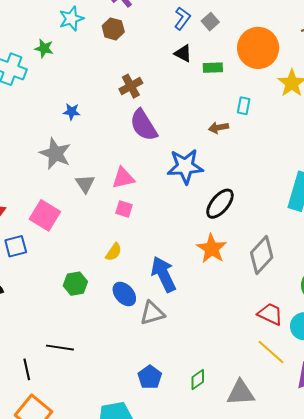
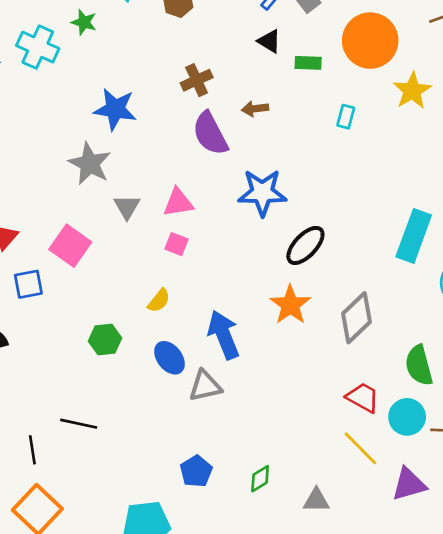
blue star: (72, 112) -> (115, 109), size x1.8
brown arrow: (219, 128) -> (255, 109), moved
gray triangle: (241, 393) -> (316, 500), size x0.7

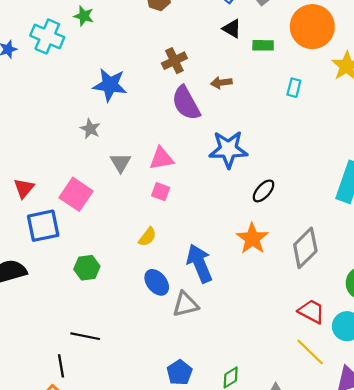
gray star: (90, 164) -> (90, 129), size x0.6
black ellipse: (305, 245) -> (264, 191), size x0.7
blue square: (28, 284) -> (43, 226), size x1.4
green hexagon: (105, 340) -> (87, 268), moved
black line: (32, 450) -> (61, 366), moved

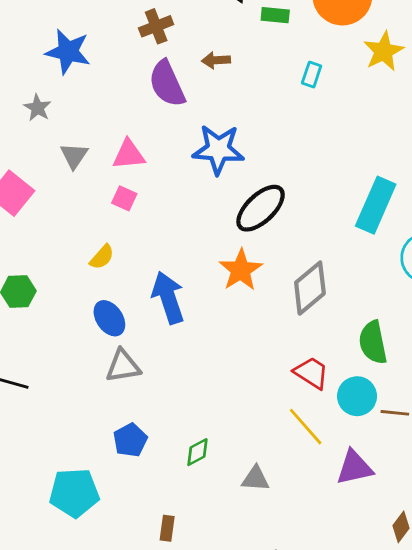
black ellipse: (264, 191) -> (261, 208), size x1.6
gray triangle: (185, 304) -> (123, 366), moved

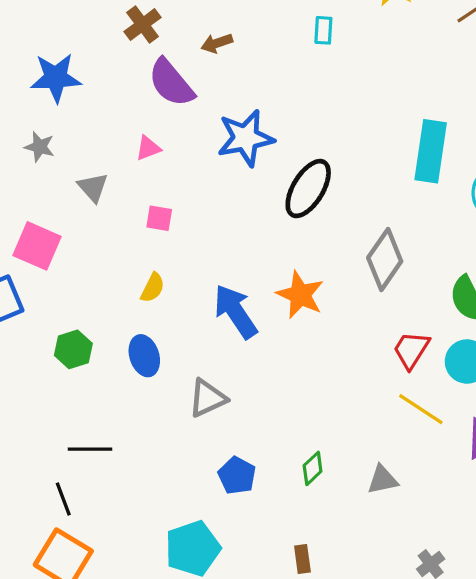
pink triangle: (129, 155) -> (148, 148), moved, size x0.7
orange star: (241, 270) -> (300, 295), moved
blue ellipse: (109, 318) -> (144, 356), moved, turned 32
red trapezoid: (311, 373) -> (411, 350), turned -75

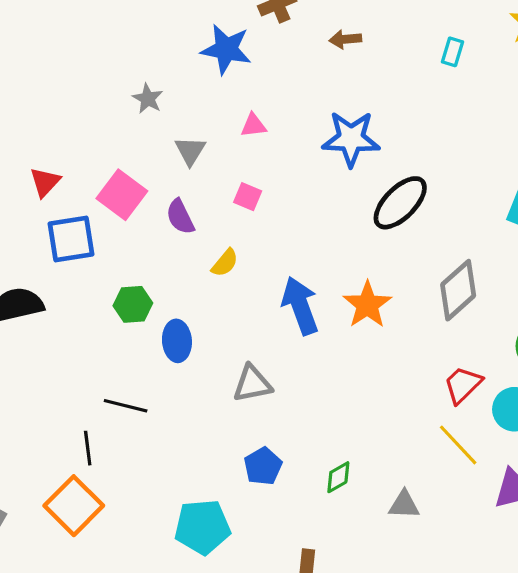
blue star: (56, 78) -> (226, 49), moved
purple semicircle: (171, 83) -> (180, 217), moved, size x0.7
blue ellipse: (144, 356) -> (177, 341), moved

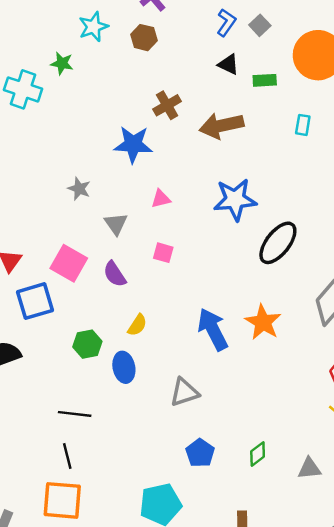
brown arrow: (345, 39) -> (221, 126), size x1.8
yellow semicircle: (225, 263) -> (137, 325), moved
black line: (126, 406) -> (75, 414), moved
orange square: (74, 506) -> (62, 500), turned -33

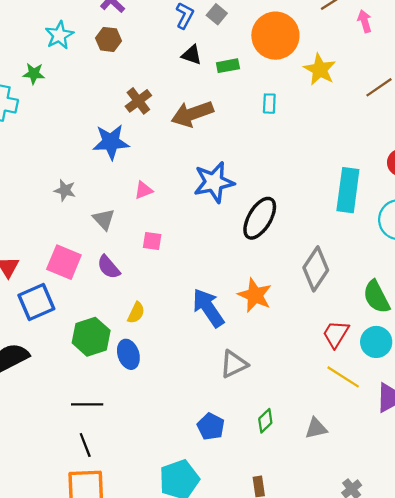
green hexagon: (87, 344) -> (91, 337), size x1.4
gray triangle: (184, 392) -> (234, 364), moved

